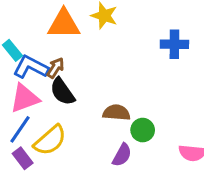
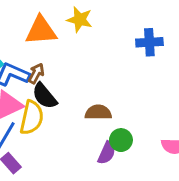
green circle: (143, 130) -> (121, 140), moved
yellow semicircle: (50, 140) -> (32, 118), moved, turned -32

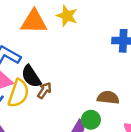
brown arrow: (36, 73) -> (44, 90), moved
brown semicircle: (98, 112) -> (108, 98), moved

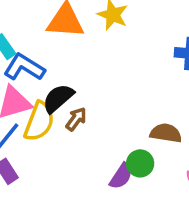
black semicircle: (31, 76) -> (58, 98), turned 80

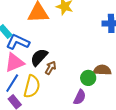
yellow semicircle: (39, 121) -> (32, 86), moved
green circle: (140, 163) -> (88, 78), moved

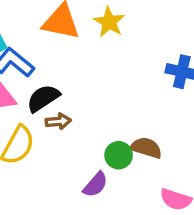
brown arrow: (51, 68) -> (58, 121), turned 40

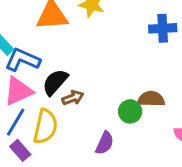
purple semicircle: (95, 185) -> (105, 143), moved

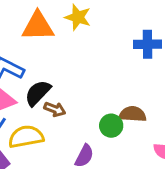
brown arrow: (73, 98) -> (55, 109), turned 40
yellow semicircle: (45, 127) -> (26, 137), turned -116

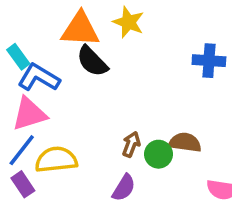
black semicircle: (38, 93) -> (92, 61), moved, turned -92
brown arrow: (55, 109) -> (131, 144), moved, turned -95

